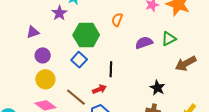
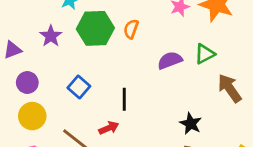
purple star: (59, 13) -> (51, 36), moved
green hexagon: (86, 35) -> (95, 28), moved
brown arrow: (186, 64) -> (230, 88), turned 85

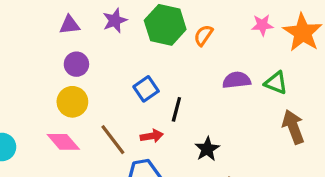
green triangle: (205, 54) -> (276, 83), turned 35
blue square: (79, 87) -> (146, 89), moved
black star: (191, 124) -> (207, 149), moved

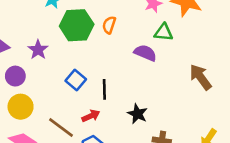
purple star: (115, 21) -> (38, 50), moved
purple semicircle: (237, 80) -> (145, 53), turned 45
green triangle: (276, 83) -> (163, 32), moved

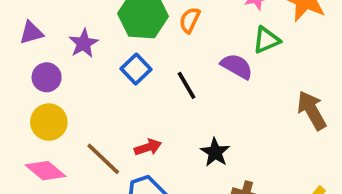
green triangle: (163, 32) -> (266, 40), turned -36
blue square: (76, 80) -> (136, 69), moved
black line: (104, 89) -> (187, 85), moved, turned -36

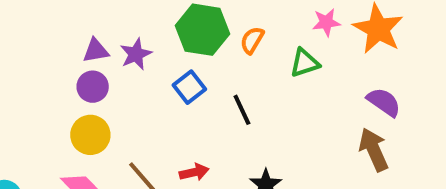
purple triangle: (31, 33) -> (96, 51), moved
green triangle: (266, 40) -> (305, 63), moved
purple semicircle: (237, 66) -> (384, 102), moved

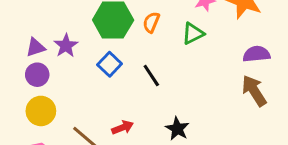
purple semicircle: (384, 102) -> (257, 54), turned -32

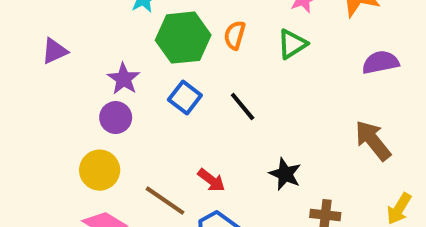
purple triangle: (36, 47) -> (55, 51), moved
purple circle: (37, 75) -> (116, 118), moved
brown arrow: (254, 91) -> (373, 140), moved
red arrow: (122, 127) -> (211, 180), turned 65

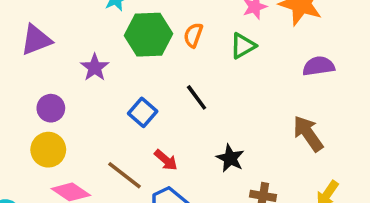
purple triangle: (55, 51) -> (36, 40), size x1.4
blue square: (185, 97) -> (143, 112), moved
purple circle: (116, 118) -> (51, 108), moved
yellow circle: (100, 170) -> (48, 150), moved

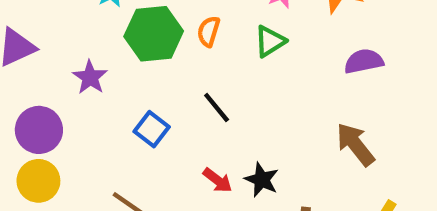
purple circle: (51, 108) -> (39, 130), size x1.4
red arrow: (166, 160) -> (217, 180), moved

